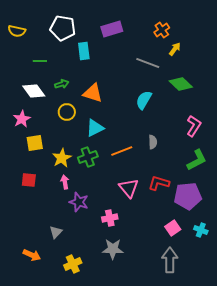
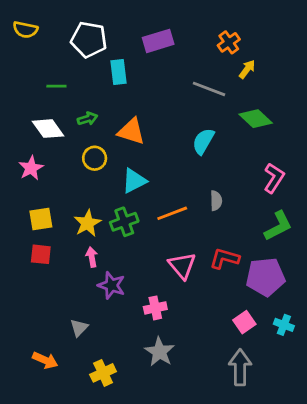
yellow semicircle: (17, 31) -> (25, 30), moved
yellow square: (35, 143) -> (41, 219), moved
gray star: (113, 249) -> (160, 352), turned 30

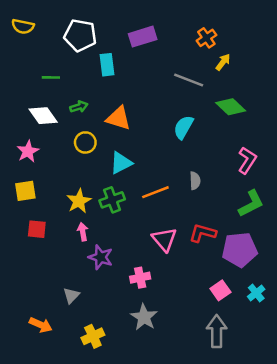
yellow square: (41, 219) -> (25, 191), moved
cyan cross: (284, 325) -> (256, 293), turned 30

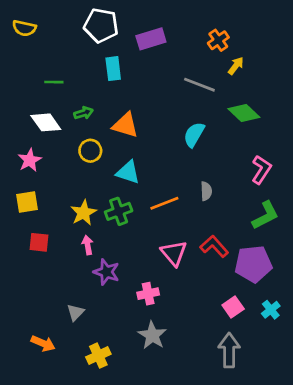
white pentagon: (80, 35) -> (101, 25), moved
cyan triangle: (121, 163) -> (128, 172), turned 45
red L-shape: (203, 233) -> (214, 246), turned 32

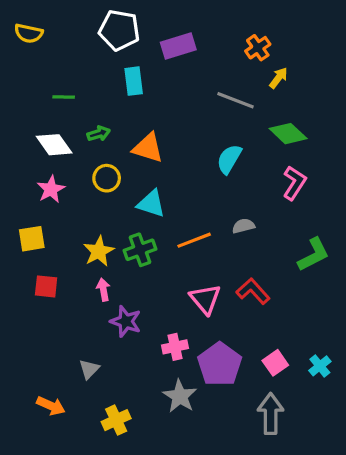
pink star: (30, 160) -> (51, 189), moved
pink L-shape: (261, 170) -> (294, 183), moved
gray semicircle: (206, 191) -> (243, 226), turned -102
purple pentagon: (253, 264) -> (220, 364), moved, turned -30

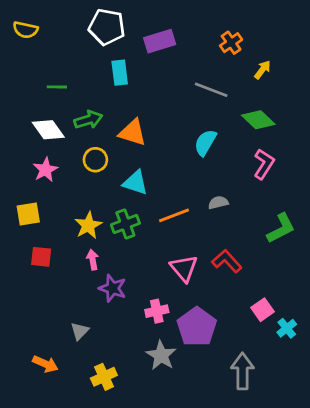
yellow arrow: (278, 78) -> (262, 70), moved
green arrow: (99, 134) -> (88, 120), size x1.4
pink square: (275, 363) -> (262, 310), moved

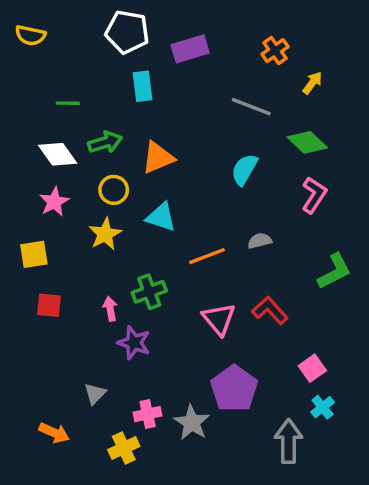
orange triangle: (133, 133) -> (158, 158), turned -40
green cross: (125, 224) -> (149, 292), moved
yellow star: (88, 225) -> (105, 234), moved
pink cross: (157, 311) -> (148, 414), moved
cyan cross: (287, 328) -> (323, 407), moved

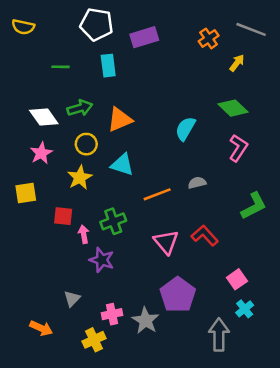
green line: (68, 103) -> (61, 67), moved
gray line: (251, 107) -> (251, 29), moved
red square: (49, 305) -> (63, 216), moved

